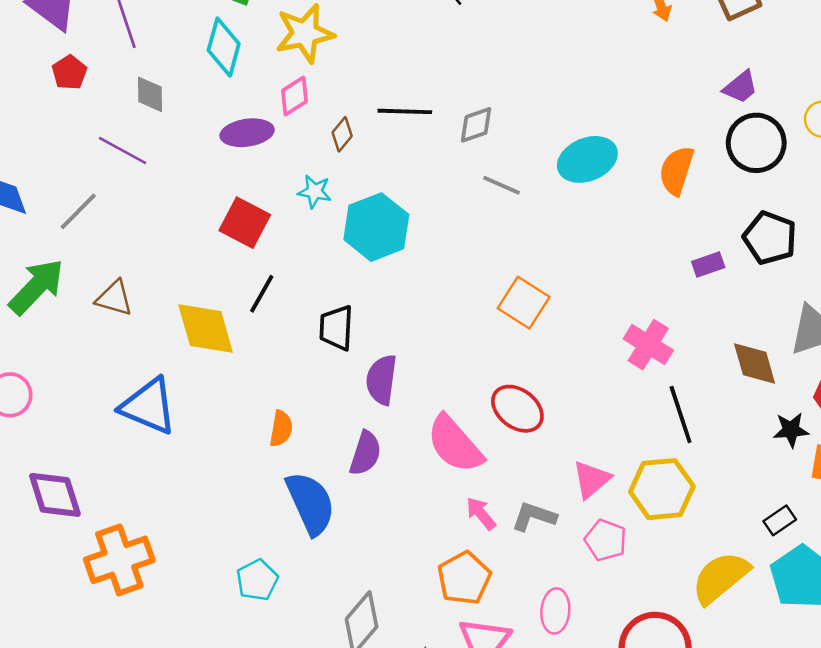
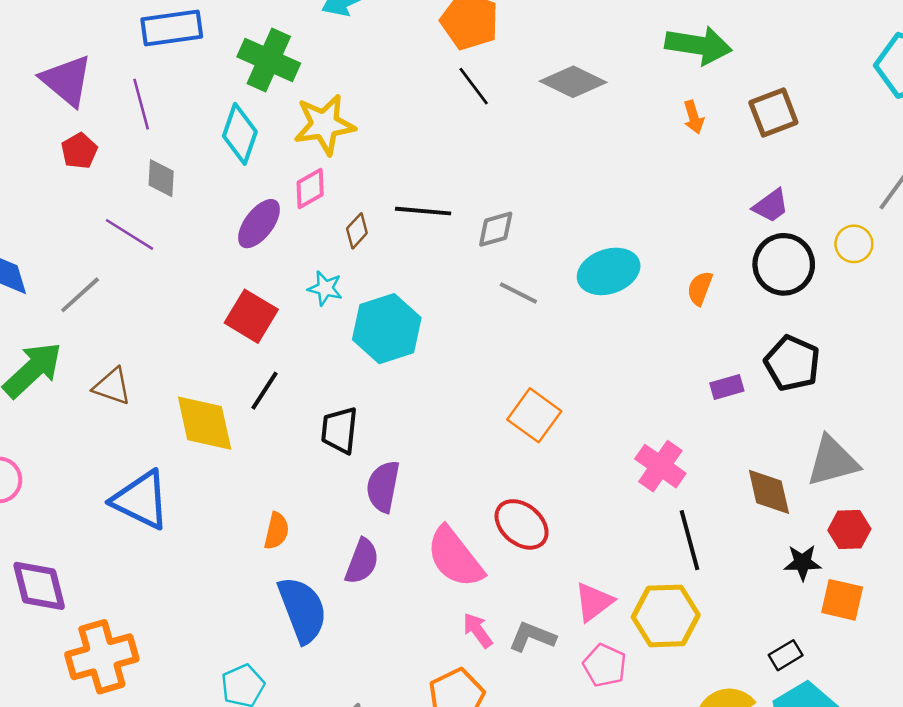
purple ellipse: (247, 133) -> (259, 224), turned -48
orange semicircle: (677, 171) -> (700, 288), size x0.7

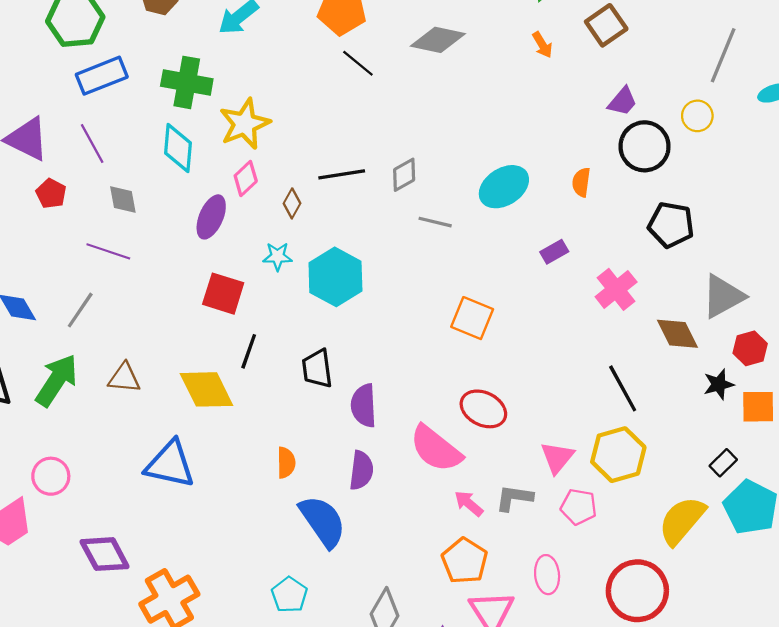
purple rectangle: (727, 387) -> (554, 252), moved
pink cross: (660, 466) -> (616, 289), moved, turned 30

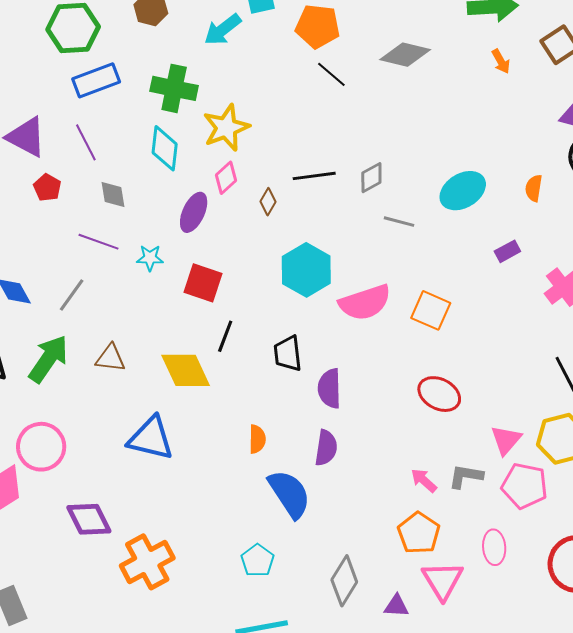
cyan star: (278, 256) -> (150, 258), moved
pink semicircle: (436, 449) -> (365, 302), moved, turned -58
pink circle: (51, 476) -> (41, 447), size x1.4
pink pentagon: (579, 507) -> (525, 486), size x1.4

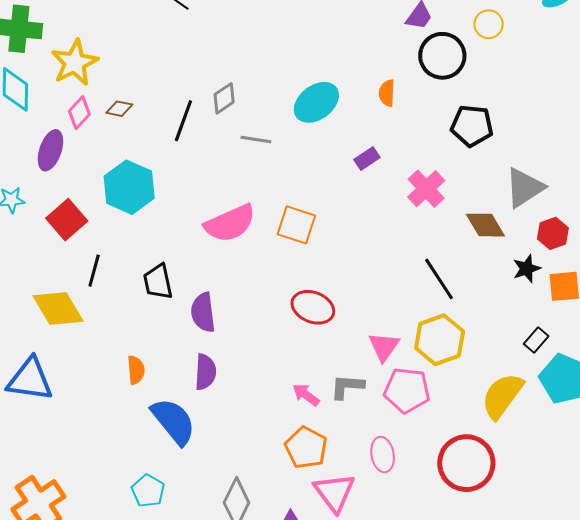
black line: (314, 176) -> (183, 121), moved, turned -57
brown diamond: (268, 202) -> (119, 109), moved, turned 76
cyan hexagon: (306, 270) -> (129, 187), moved
red square: (203, 283) -> (67, 220), turned 36

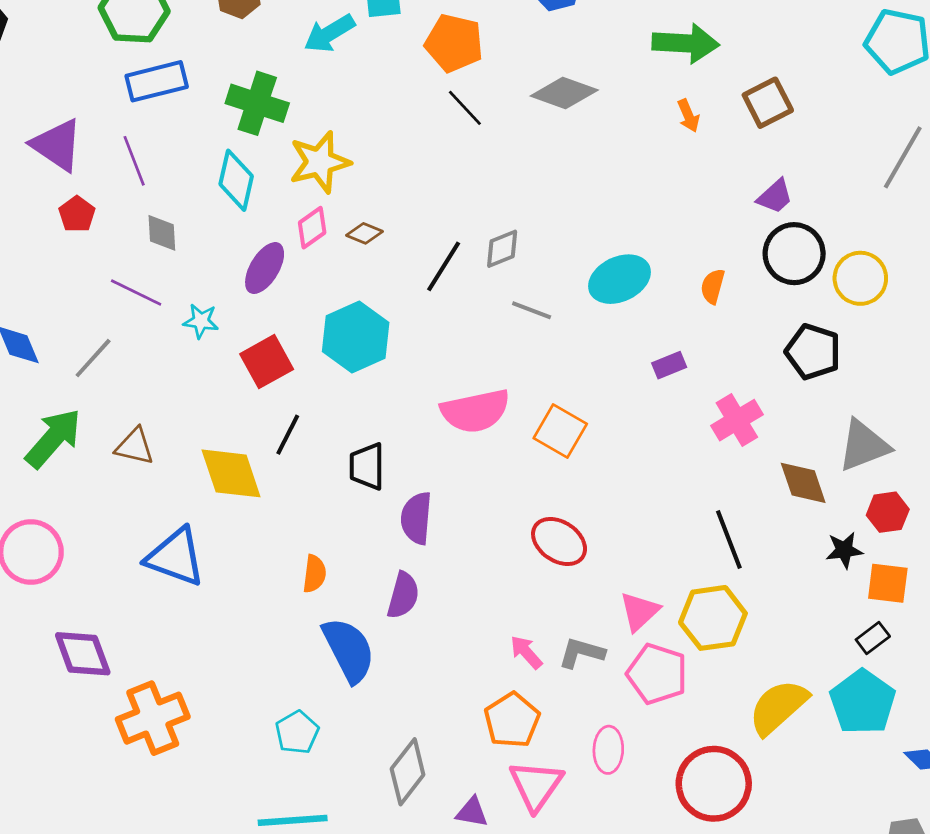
yellow circle: (489, 24) -> (860, 278), moved, size x1.4
black rectangle: (536, 340) -> (873, 638), moved

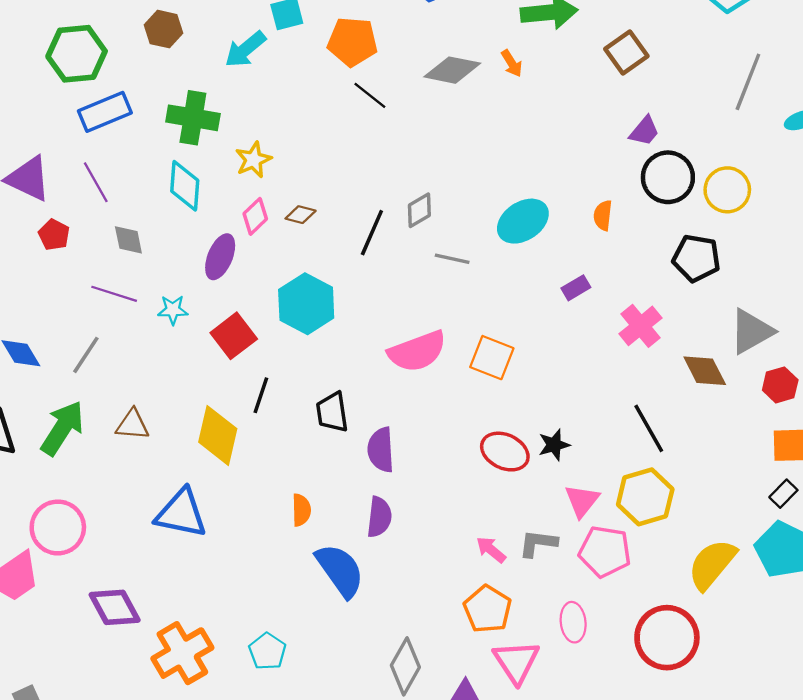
orange arrow: (688, 116) -> (512, 63), moved
yellow star: (320, 162) -> (253, 160), size x0.7
yellow diamond: (231, 473) -> (218, 435), turned 40
black star: (844, 550) -> (554, 445), moved
cyan pentagon: (297, 732) -> (267, 651), moved

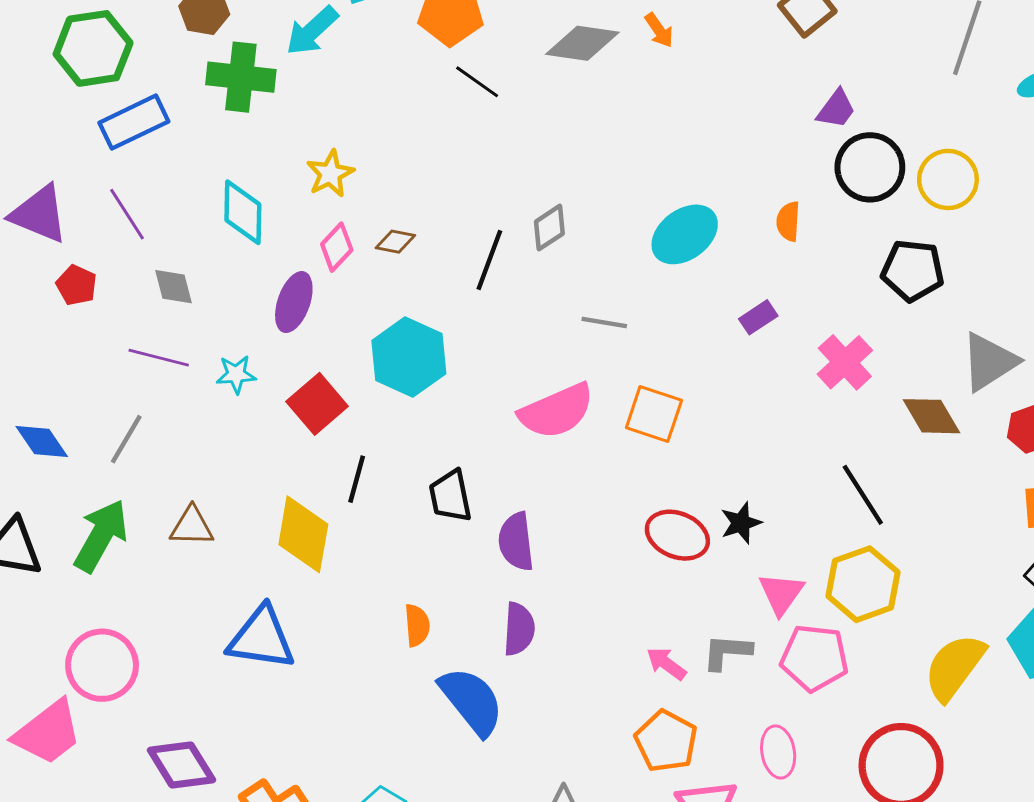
green cross: (193, 118) -> (241, 77), moved
gray line: (452, 259) -> (604, 323), moved

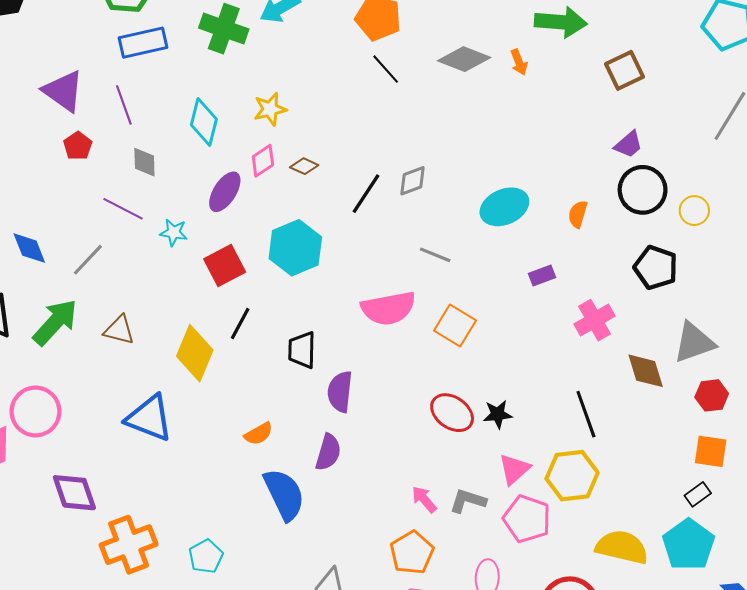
yellow circle: (948, 179) -> (694, 211), size x0.7
orange semicircle: (417, 625) -> (259, 434), turned 52
yellow semicircle: (954, 667) -> (622, 547), turned 54

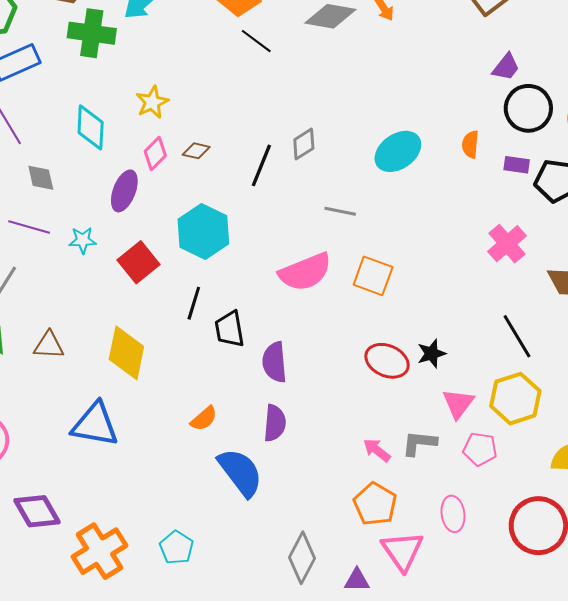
purple rectangle: (542, 276) -> (517, 165), moved, turned 40
black line: (240, 324) -> (194, 303), moved
pink pentagon: (527, 519) -> (480, 449), size x0.7

